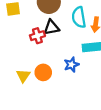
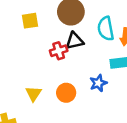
yellow triangle: (23, 76) -> (33, 94), moved

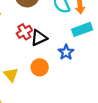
black triangle: (75, 41) -> (39, 38), moved

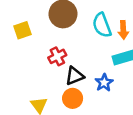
black triangle: (39, 38) -> (75, 76), moved

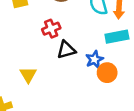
orange circle: (73, 98) -> (107, 73), moved

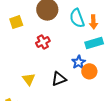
black triangle: (66, 50) -> (59, 79), moved

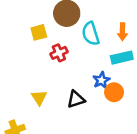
cyan semicircle: (77, 18) -> (91, 34), moved
yellow square: (16, 22) -> (39, 32), moved

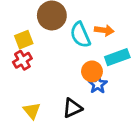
orange arrow: (123, 32) -> (104, 30), moved, turned -77
red cross: (59, 53) -> (22, 60), moved
orange circle: (114, 92) -> (92, 71), moved

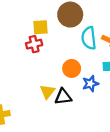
orange circle: (92, 71) -> (72, 68), moved
yellow triangle: (32, 111) -> (47, 92), moved

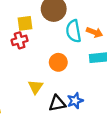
blue star: (90, 84) -> (75, 101), moved
black triangle: (63, 97) -> (57, 103), moved

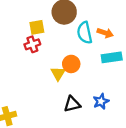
yellow triangle: (36, 87) -> (58, 73), moved
blue star: (75, 101) -> (101, 101), moved

